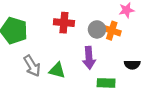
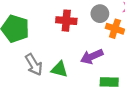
gray circle: (97, 29) -> (100, 14), moved
purple arrow: (89, 58) -> (92, 57), turned 70

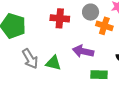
purple arrow: (92, 57) -> (83, 51), turned 36

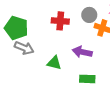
gray arrow: (30, 59) -> (24, 48), moved, turned -36
green rectangle: (99, 75) -> (87, 79), moved

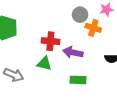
red cross: (60, 21) -> (50, 41), moved
gray arrow: (24, 48) -> (14, 75), moved

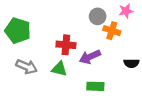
purple arrow: (73, 52) -> (90, 57), turned -36
gray arrow: (14, 75) -> (27, 67), moved

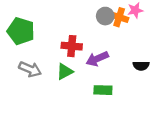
orange cross: (112, 31) -> (119, 17), moved
green triangle: (59, 69) -> (65, 72), turned -42

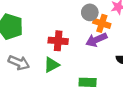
orange cross: (119, 17) -> (102, 23), moved
purple arrow: (97, 59) -> (96, 40), moved

